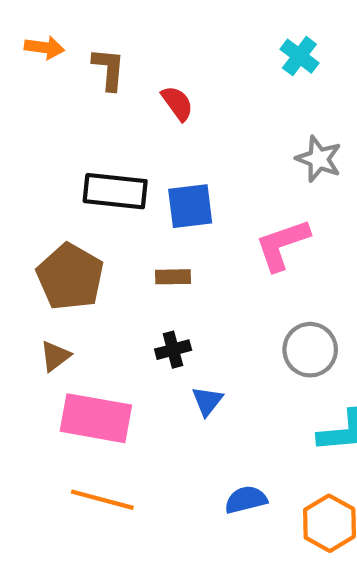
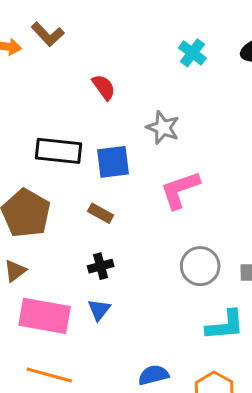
brown L-shape: (109, 69) -> (48, 34), moved, turned 132
gray star: (319, 159) -> (163, 128), moved
brown rectangle: (173, 277) -> (101, 213), turned 30
blue triangle: (207, 401) -> (99, 310), moved

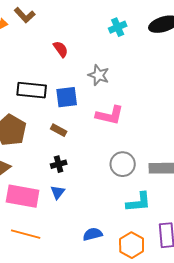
cyan cross: (192, 53) -> (118, 27), turned 30
pink L-shape: (180, 190) -> (110, 115), turned -148

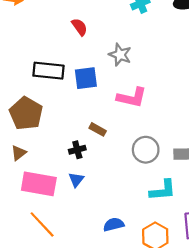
brown rectangle: (59, 130) -> (98, 129), moved
orange line: (26, 234) -> (42, 224), turned 32

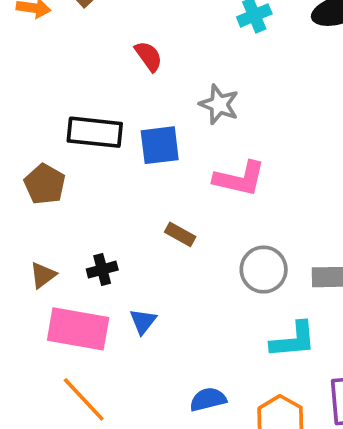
brown pentagon: (26, 113) -> (45, 184), moved, size x0.7
black cross: (77, 150) -> (102, 270), moved

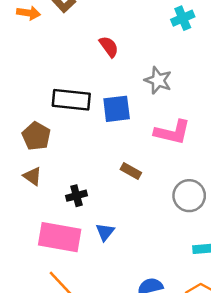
brown triangle: (43, 275) -> (32, 176), moved, turned -48

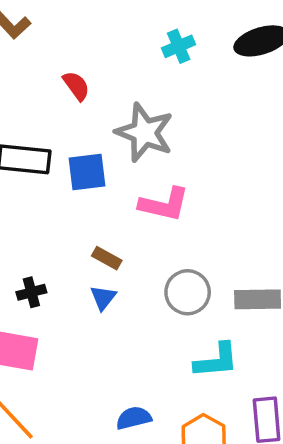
gray star: (158, 80) -> (144, 132), size x1.5
blue triangle: (105, 232) -> (103, 298), moved

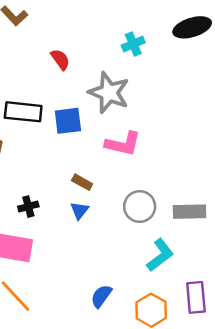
cyan cross: (179, 46) -> (133, 44), moved
cyan L-shape: (216, 360) -> (160, 255), turned -32
blue semicircle: (134, 418) -> (101, 296), turned -40

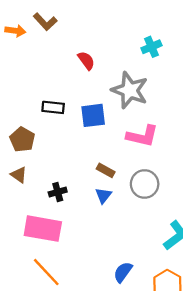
black rectangle: (23, 112) -> (53, 107), size x0.7
gray circle: (140, 207) -> (145, 184), moved

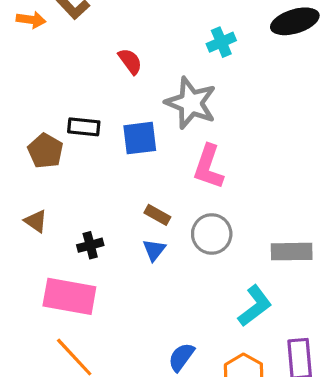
pink L-shape: (142, 136) -> (208, 167), turned 96
brown pentagon: (22, 139) -> (45, 151), moved

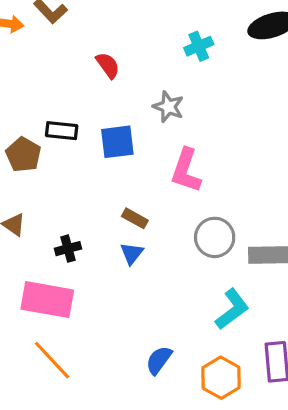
gray star: (191, 103) -> (168, 107), size x0.6
gray circle: (212, 234) -> (215, 237), moved

